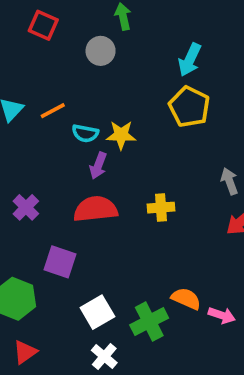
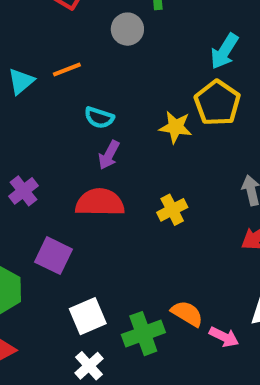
orange line: (53, 111) -> (67, 69), moved
yellow star: (121, 135) -> (176, 127), moved
yellow cross: (161, 208) -> (172, 210), turned -30

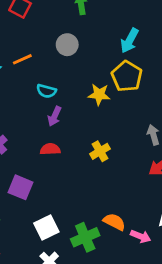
gray circle: (127, 29) -> (67, 45), moved
red semicircle: (100, 202) -> (50, 149), size x0.6

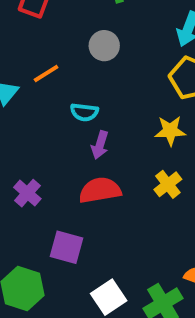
yellow star: (99, 95) -> (170, 131), moved
red semicircle: (50, 149) -> (100, 190), size x1.5

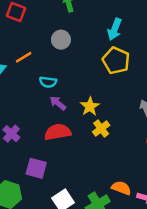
yellow star: (170, 131) -> (90, 106), moved, turned -30
purple arrow: (100, 145) -> (58, 103), turned 112

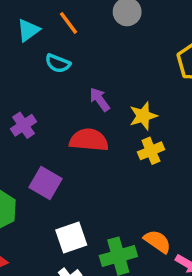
orange line: (24, 57) -> (68, 23), turned 70
cyan semicircle: (48, 82) -> (58, 63), moved

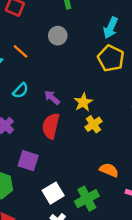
cyan semicircle: (58, 63) -> (21, 91), moved, turned -56
red semicircle: (89, 140) -> (51, 126), turned -70
orange semicircle: (157, 241) -> (109, 170), moved

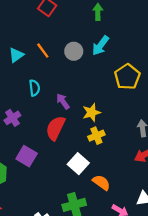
cyan arrow: (111, 28) -> (100, 46), moved
gray circle: (58, 36) -> (74, 51), moved
cyan semicircle: (21, 91) -> (34, 88), turned -63
white square: (53, 193) -> (78, 164), moved, turned -30

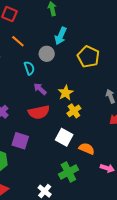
orange line: (43, 51) -> (18, 41), moved
gray circle: (74, 51) -> (47, 54), moved
cyan semicircle: (34, 88) -> (29, 68), moved
red semicircle: (55, 128) -> (39, 112), turned -115

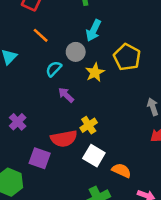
cyan semicircle: (29, 68) -> (54, 69), turned -120
yellow star: (66, 93) -> (95, 72), moved
yellow cross: (74, 111) -> (89, 125), moved
red semicircle: (39, 112) -> (64, 139), moved

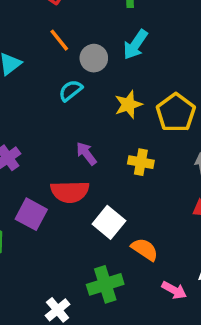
gray circle: (76, 52) -> (94, 58), moved
yellow pentagon: (127, 57) -> (176, 113), moved
purple arrow: (66, 95) -> (86, 154), moved
yellow cross: (89, 125) -> (141, 162), moved, turned 35

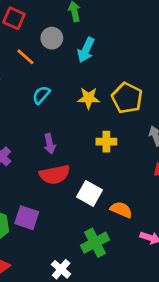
gray circle: (94, 58) -> (52, 38), moved
yellow star: (128, 105) -> (89, 98), turned 30
purple arrow: (86, 154) -> (50, 144), moved, turned -144
purple square: (31, 214) -> (27, 218), moved

